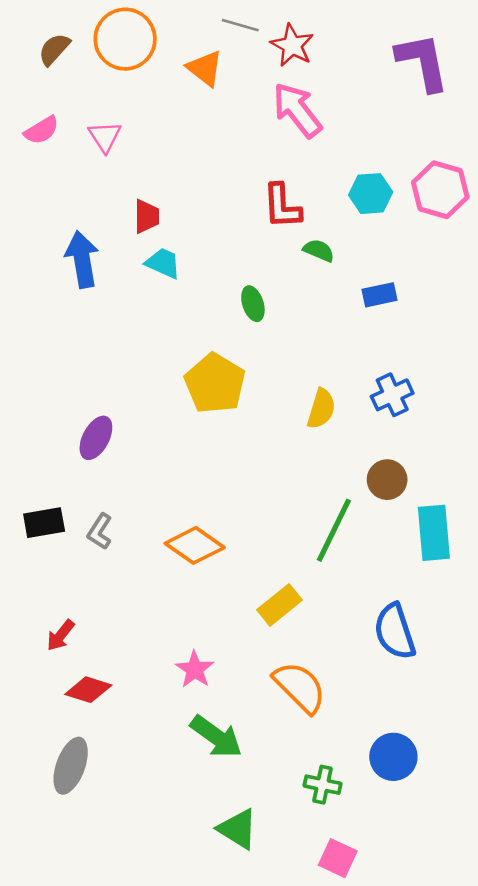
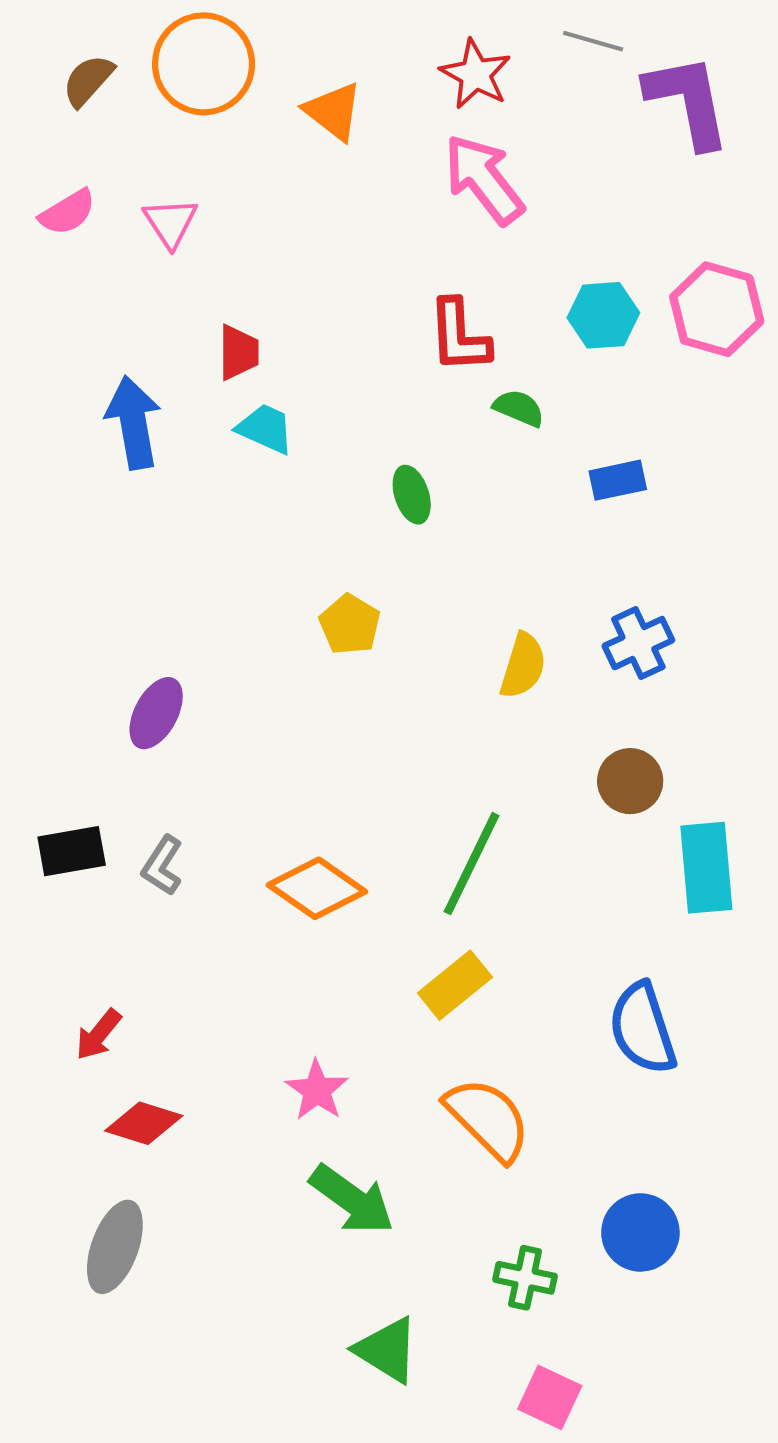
gray line: (240, 25) -> (593, 41), moved
yellow pentagon: (215, 383) -> (350, 624), size x0.6
green line: (334, 530) -> (471, 864), moved

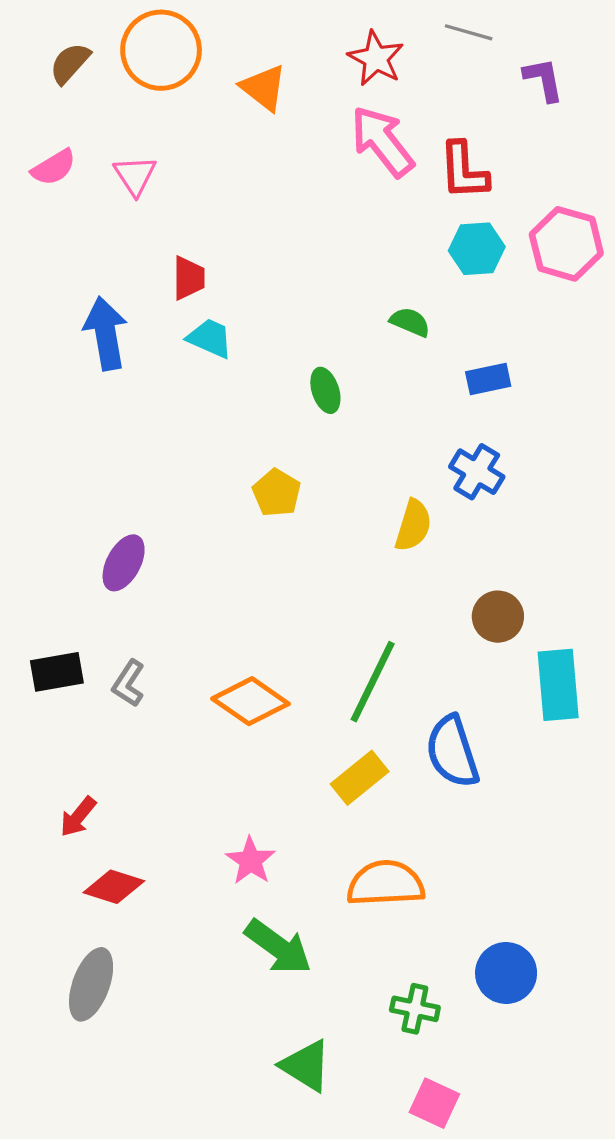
purple L-shape: (688, 101) -> (543, 79), size x0.6
red L-shape: (459, 336) -> (464, 171), moved
blue cross: (638, 643) -> (477, 472), moved, turned -34
blue semicircle: (643, 1028) -> (452, 752), moved
orange semicircle: (488, 1119) -> (386, 883), turned -48

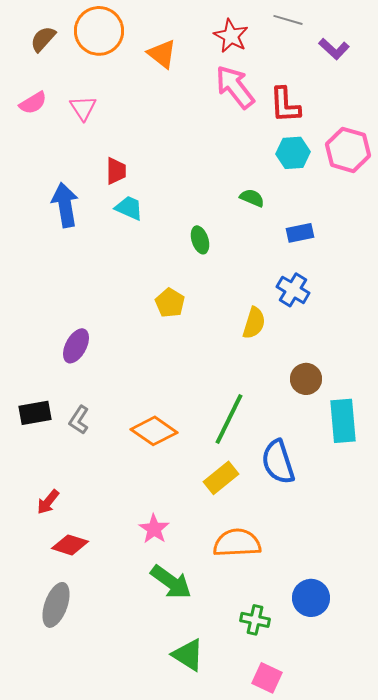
purple L-shape: (543, 79) -> (334, 49), turned 144

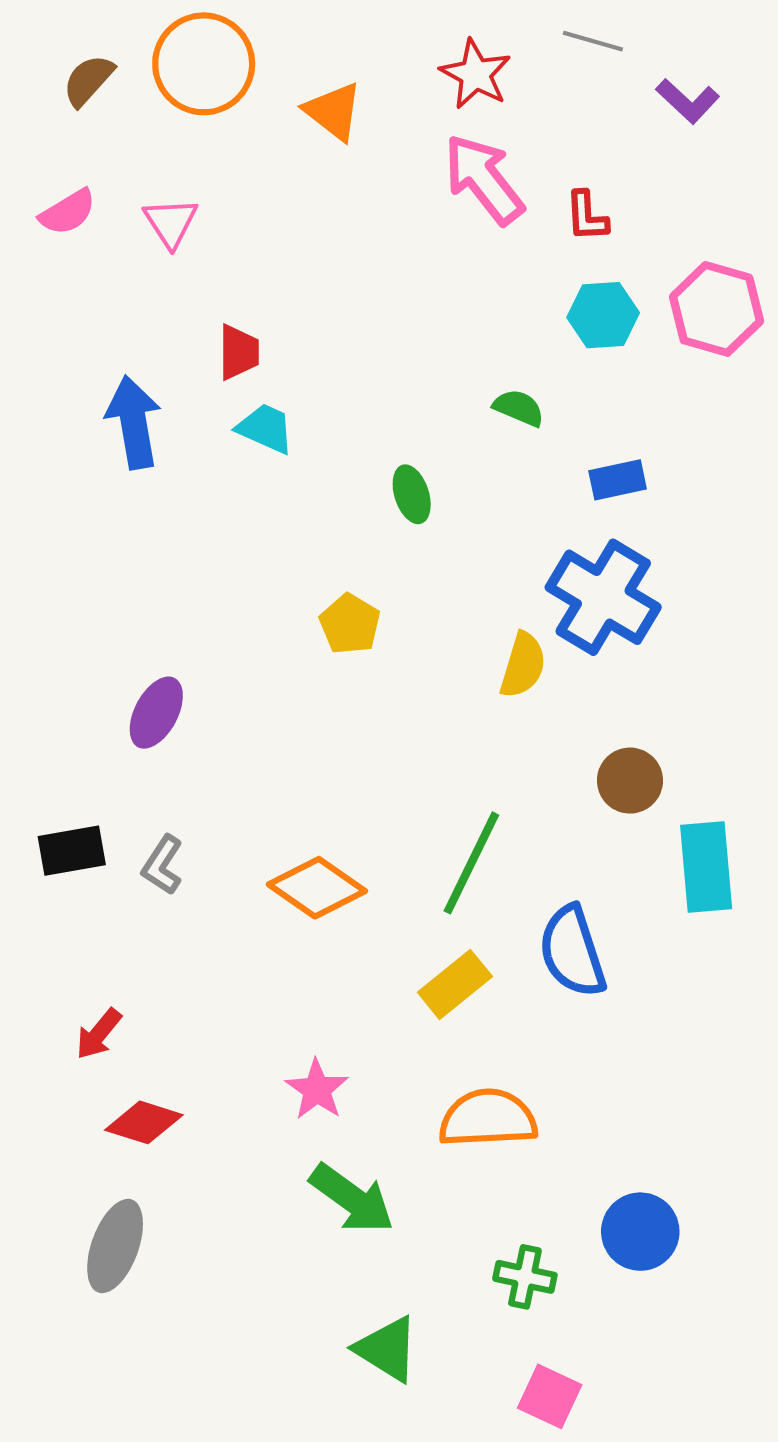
red L-shape: (285, 105) -> (587, 216), size x0.7
blue cross: (293, 290) -> (603, 597), size x1.6

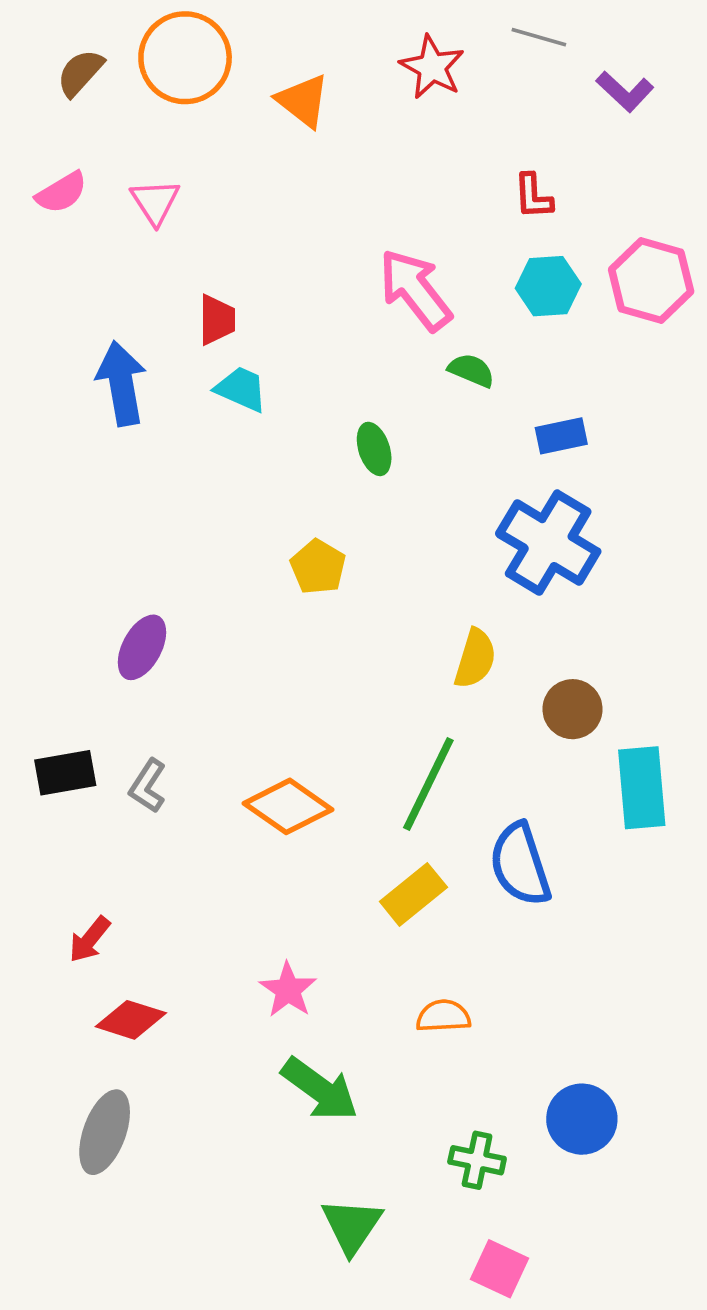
pink arrow: (484, 179) -> (415, 290), moved
yellow semicircle: (523, 665) -> (475, 659), moved
orange semicircle: (488, 1118) -> (443, 1016), size x0.6
green triangle: (387, 1349) -> (352, 1226), turned 32

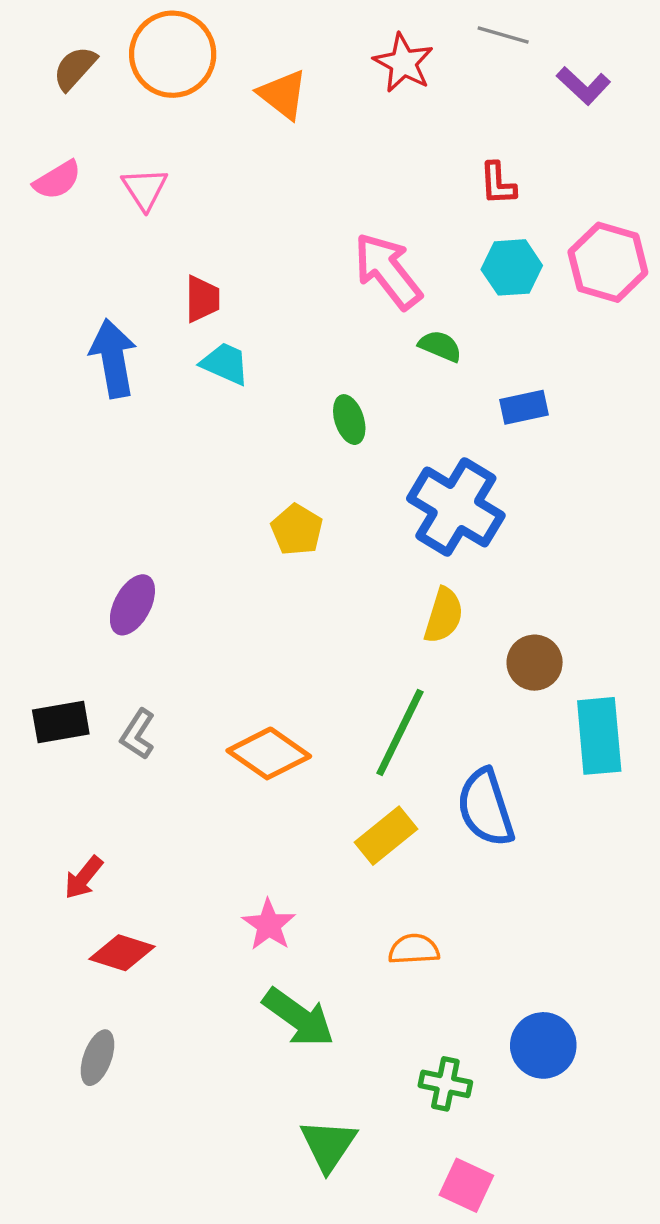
blue cross: (548, 543) -> (456, 507), moved
gray ellipse: (105, 1132) -> (97, 1058), size x0.7

